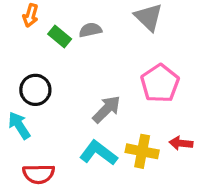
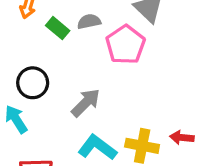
pink pentagon: (160, 83) -> (125, 45), moved
gray arrow: (107, 109) -> (86, 103), moved

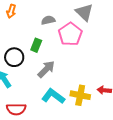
green rectangle: (58, 28) -> (36, 45), moved, turned 72

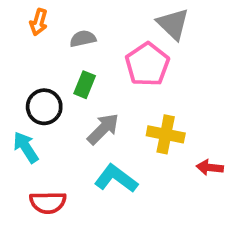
gray semicircle: (48, 20) -> (83, 39), moved
yellow cross: (80, 95) -> (166, 134), moved

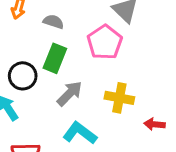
gray semicircle: (83, 39) -> (53, 22), turned 30
green rectangle: (85, 85) -> (55, 58), size x1.4

